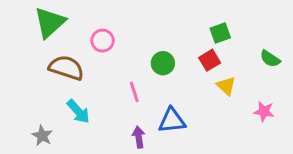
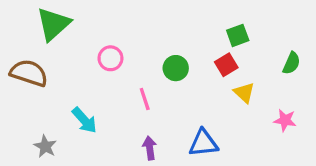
pink circle: (103, 41) -> (110, 58), moved
green semicircle: (270, 59) -> (292, 63), turned -100
brown semicircle: (66, 68) -> (29, 73), moved
blue triangle: (172, 121) -> (203, 143), moved

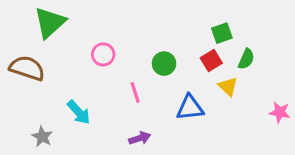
green semicircle: (292, 63) -> (246, 59), moved
pink star: (285, 120) -> (280, 112), moved
blue triangle: (203, 143) -> (190, 108), moved
purple arrow: (150, 148) -> (140, 138), turned 80

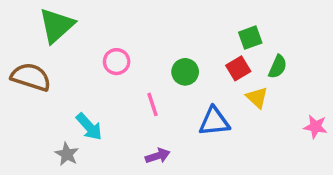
gray star: (42, 137) -> (67, 154), moved

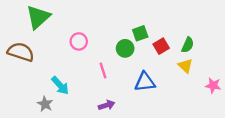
green square: (250, 38) -> (140, 33), moved
yellow triangle: (257, 98) -> (185, 66), moved

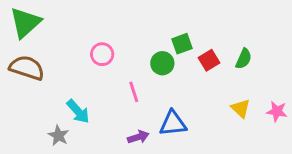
green triangle: (38, 17) -> (25, 23), moved
yellow triangle: (185, 66) -> (241, 108), moved
blue triangle: (145, 82) -> (173, 123), moved

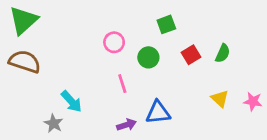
green square: (182, 44) -> (166, 24), moved
pink circle: (102, 54) -> (114, 42), moved

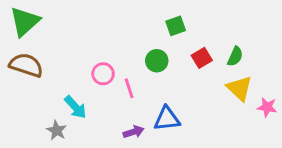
pink circle: (114, 42) -> (103, 74), moved
yellow triangle: (220, 99) -> (240, 88), moved, size x1.4

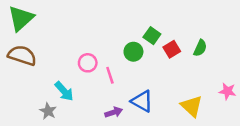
green square: (176, 26) -> (152, 36), moved, turned -35
yellow triangle: (240, 88) -> (192, 106), moved
blue triangle: (167, 119) -> (142, 101), turned 35

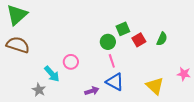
green square: (152, 36) -> (123, 29), turned 32
pink circle: (88, 63) -> (71, 62), moved
pink line: (110, 75) -> (112, 61), moved

